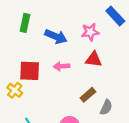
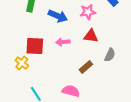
gray semicircle: (106, 107) -> (110, 55), moved

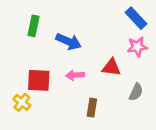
pink star: (88, 12) -> (137, 47), moved
brown rectangle: (86, 67) -> (92, 108), moved, turned -40

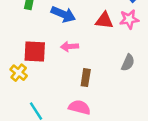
red triangle: (111, 67) -> (104, 20), moved

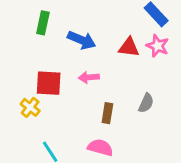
pink star: (129, 19) -> (158, 46), turned 30
gray semicircle: (128, 63) -> (146, 103), moved

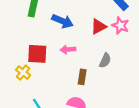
red triangle: (129, 47) -> (99, 27), turned -35
gray semicircle: (146, 103) -> (105, 60), moved

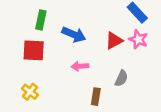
red square: (37, 54) -> (34, 50), moved

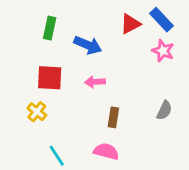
red triangle: (114, 41) -> (130, 24), moved
red square: (34, 50) -> (50, 78), moved
gray semicircle: (121, 78) -> (164, 110), moved

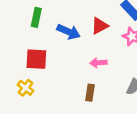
red triangle: (130, 24) -> (100, 26), moved
pink arrow: (95, 82) -> (98, 63), moved

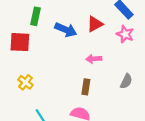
red square: (36, 59) -> (20, 42), moved

